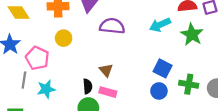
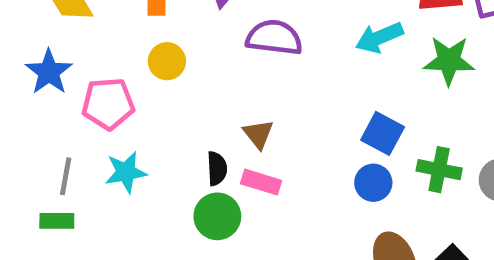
green star: (192, 34) -> (449, 61), turned -30
pink pentagon: (37, 58) -> (108, 104), turned -30
gray line: (24, 80) -> (66, 176), moved

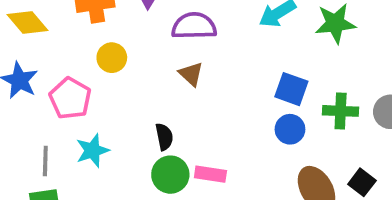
pink pentagon: (108, 104) -> (70, 98), turned -30
brown triangle: (258, 134) -> (191, 74), moved
pink rectangle: (261, 182) -> (210, 174), moved

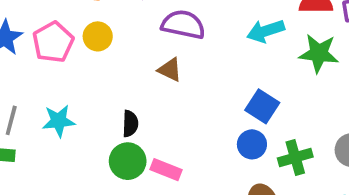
brown triangle: (191, 74) -> (170, 70), turned -30
pink pentagon: (70, 98) -> (53, 42), moved
green cross: (341, 111) -> (295, 158), moved, turned -32

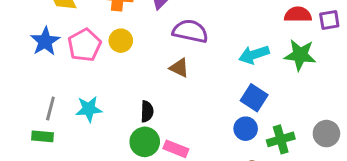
cyan arrow: (266, 31) -> (254, 55), moved

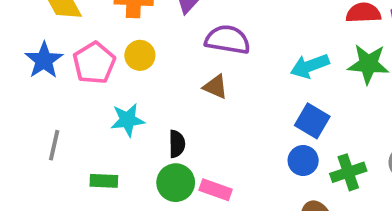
cyan star: (89, 109) -> (128, 120), moved
green rectangle: (42, 136) -> (104, 181), moved

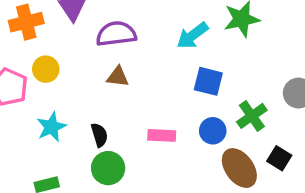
blue circle: (303, 160) -> (213, 131), moved
pink rectangle: (216, 190) -> (162, 135), moved

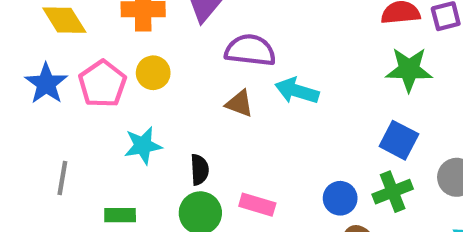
cyan arrow: (192, 36) -> (297, 91), moved, turned 40
blue square: (208, 81) -> (399, 140), moved
pink rectangle: (162, 135) -> (257, 205), moved

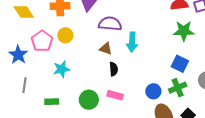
blue star: (46, 84) -> (18, 55), moved
cyan arrow: (297, 91) -> (132, 42), turned -102
black semicircle: (200, 170) -> (114, 69), moved

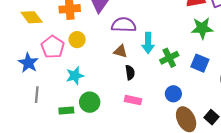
green cross: (178, 88) -> (169, 58), moved
green circle: (89, 100) -> (90, 102), moved

